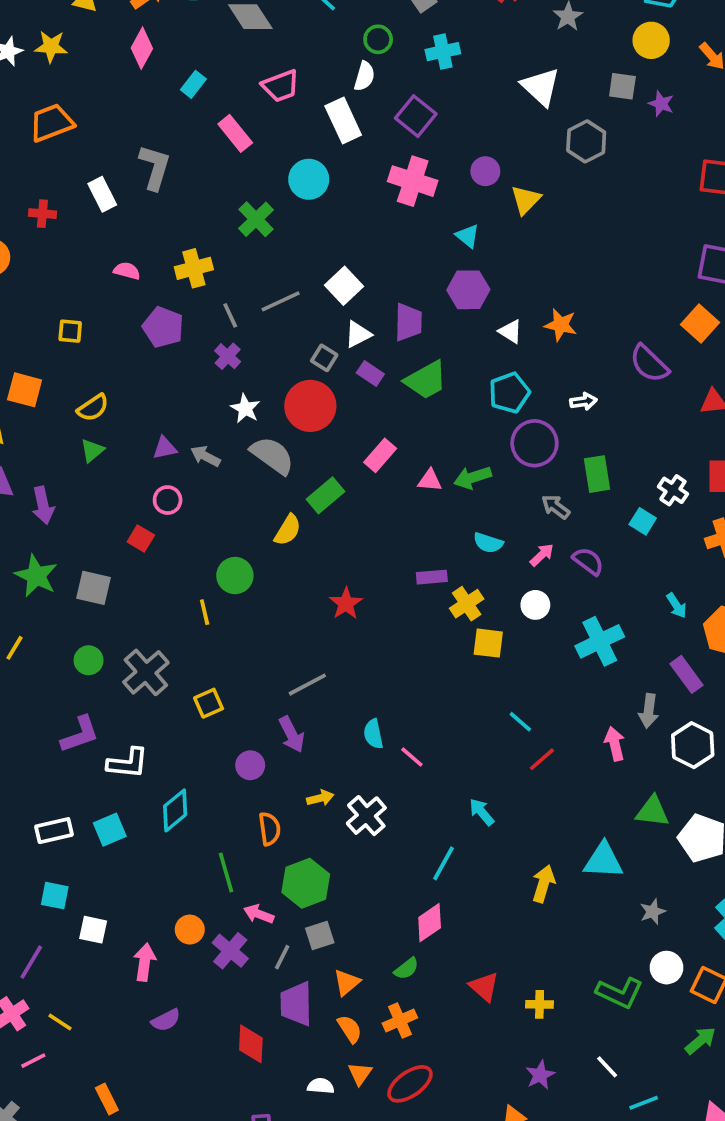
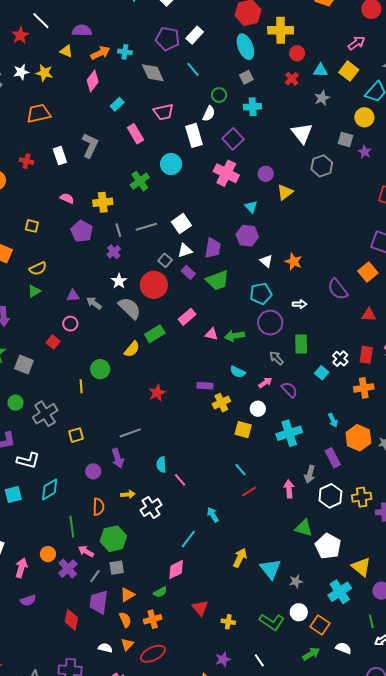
yellow square: (488, 643) -> (243, 430), moved
cyan triangle: (603, 861) -> (271, 569), moved, turned 40

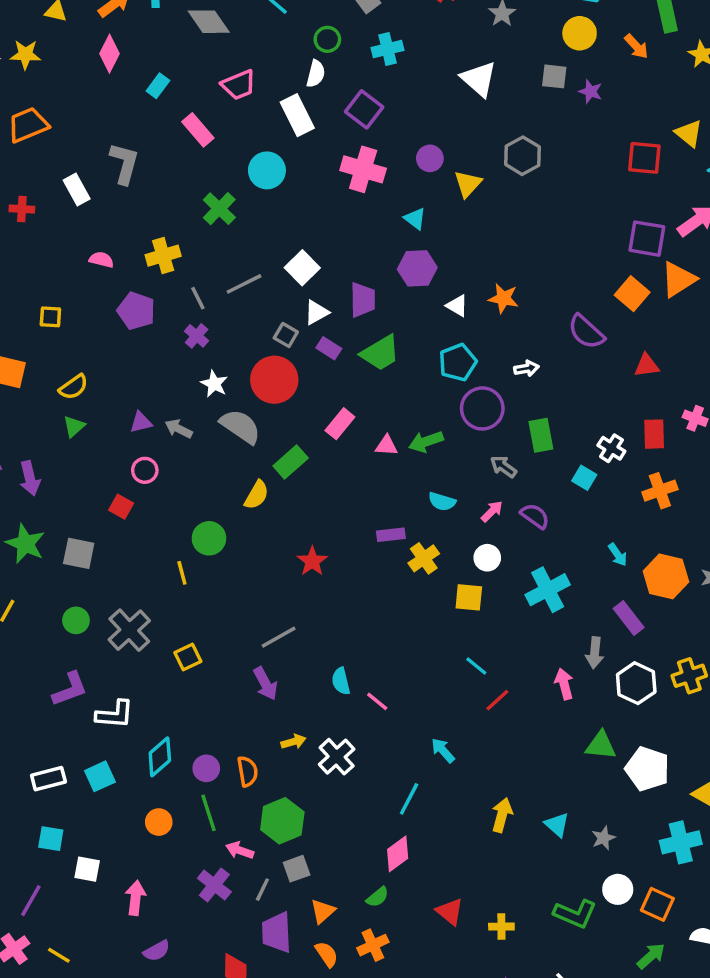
gray hexagon: (322, 166) -> (523, 156), moved
purple circle: (93, 471) -> (206, 768), moved
orange circle: (48, 554) -> (159, 822), moved
cyan triangle: (271, 569) -> (557, 825), size x0.7
cyan cross: (340, 592) -> (681, 842), turned 30

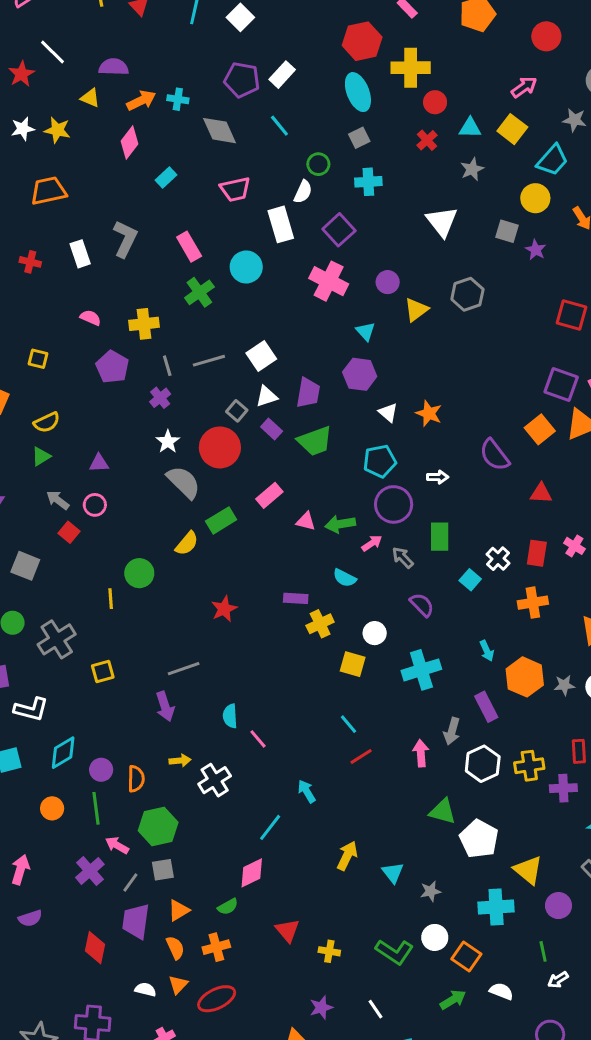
pink rectangle: (198, 130) -> (189, 247), moved
gray arrow: (179, 429) -> (58, 500), moved
pink arrow: (492, 511) -> (372, 543), moved

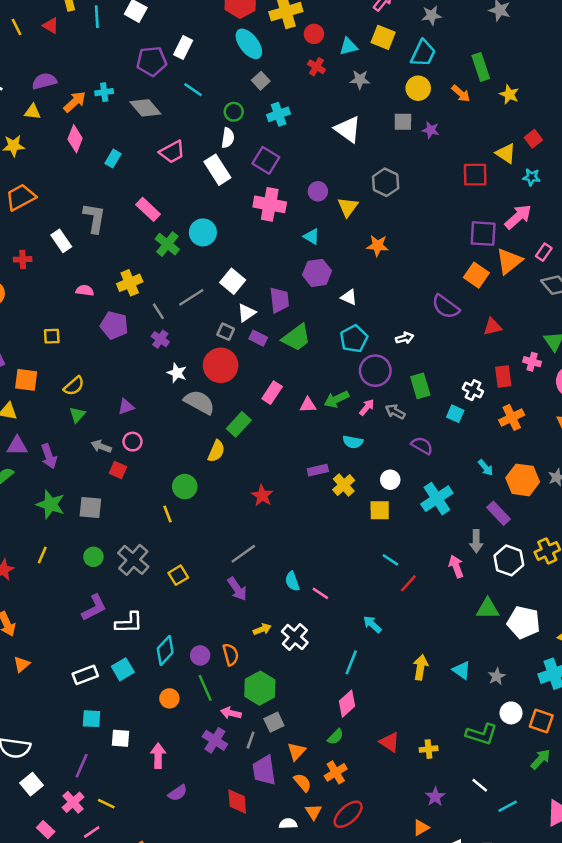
gray star: (472, 169) -> (360, 80), turned -30
cyan circle: (246, 267) -> (203, 232), moved
orange star: (429, 413) -> (378, 246), moved

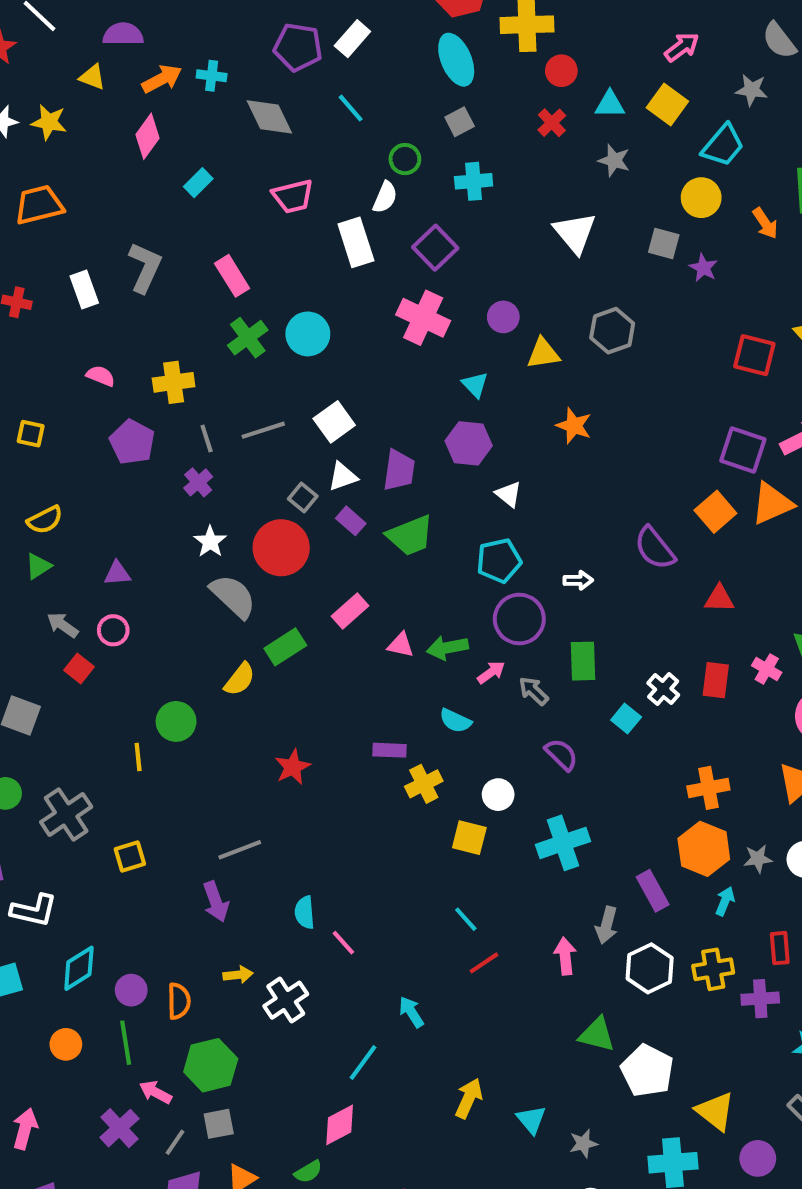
yellow triangle: (348, 207) -> (543, 353), turned 30
orange cross: (512, 417) -> (708, 788), moved
cyan arrow: (486, 468) -> (725, 901), moved, turned -132

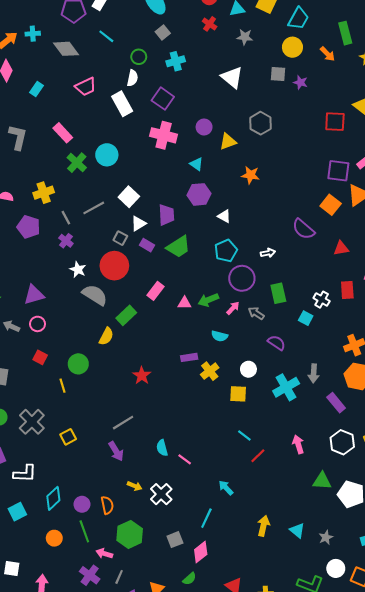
purple triangle: (117, 573) -> (34, 295), size x1.5
red square: (79, 668) -> (40, 357), moved
gray arrow: (607, 925) -> (314, 373), moved
yellow arrow: (238, 975) -> (135, 486), turned 40
gray square: (219, 1124) -> (175, 540), moved

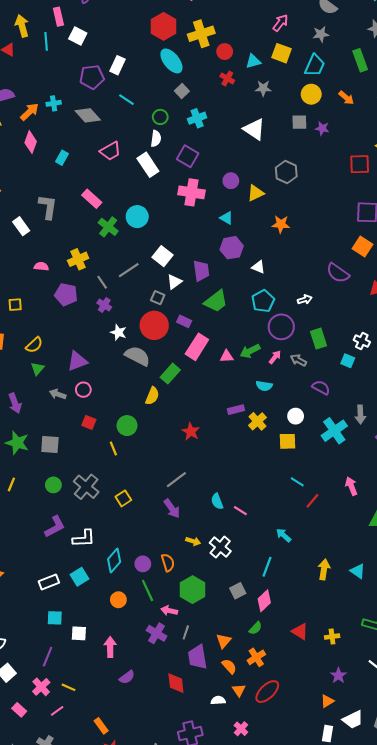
green rectangle: (345, 33) -> (360, 60), moved
purple rectangle: (147, 245) -> (184, 321), moved
pink rectangle: (155, 291) -> (197, 347), size x1.4

